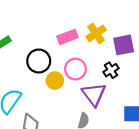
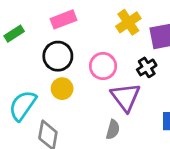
pink rectangle: (67, 37) -> (63, 19), moved
yellow circle: (55, 81) -> (62, 89), moved

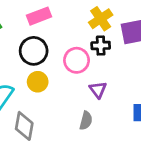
black cross: (147, 67) -> (101, 46), moved, turned 30
purple triangle: (126, 97) -> (98, 90), size x0.6

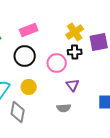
yellow circle: (38, 82) -> (29, 87), moved
gray semicircle: (86, 121) -> (64, 108), turned 72

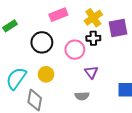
pink rectangle: (29, 30) -> (58, 15), moved

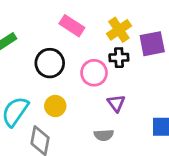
pink rectangle: (58, 15) -> (72, 26), turned 54

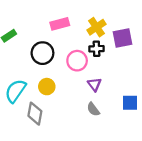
pink rectangle: (72, 26) -> (60, 24), turned -48
gray semicircle: (104, 135) -> (93, 109), moved, turned 56

